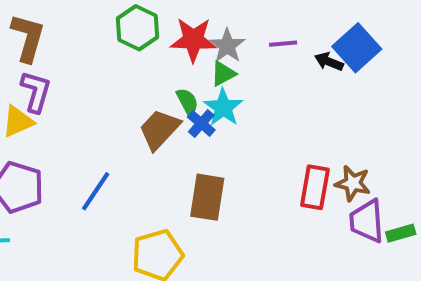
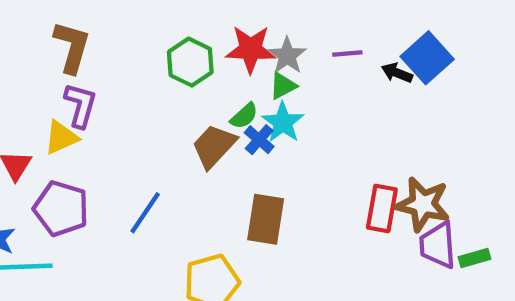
green hexagon: (137, 28) -> (190, 62), moved
green semicircle: (187, 102) -> (244, 116), turned 76
brown star: (353, 183) -> (423, 204), size x1.4

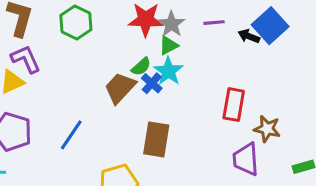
green hexagon: (190, 62) -> (76, 23), moved
purple L-shape: (80, 105) -> (26, 59), turned -40
brown star: (423, 204) -> (267, 129), size x0.7
red rectangle: (382, 208) -> (234, 105), moved
purple trapezoid: (438, 245) -> (246, 159), moved

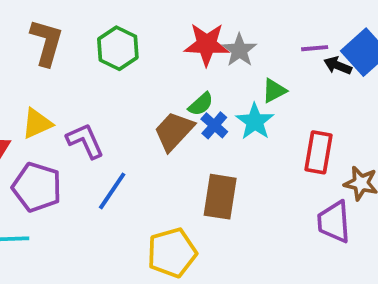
purple line: (214, 23) -> (315, 48), moved
green triangle: (168, 45) -> (274, 91), moved
purple L-shape: (26, 59) -> (85, 141), moved
cyan star: (168, 71) -> (255, 122), moved

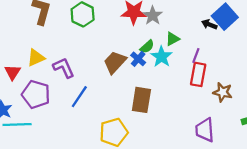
purple line: (315, 48) -> (196, 56), moved, turned -64
green semicircle: (201, 104) -> (147, 47), moved
purple trapezoid: (334, 222) -> (205, 130), moved

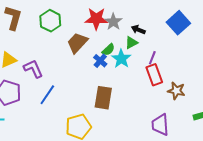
black arrow: (209, 24) -> (138, 30), moved
brown trapezoid: (115, 62) -> (77, 43), moved
red rectangle: (198, 74) -> (154, 75), turned -30

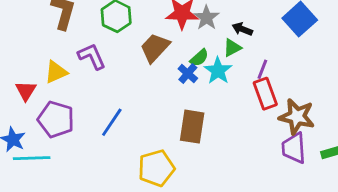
purple L-shape: (33, 69) -> (92, 56), moved
brown star: (176, 91) -> (297, 117), size x1.4
purple trapezoid: (160, 125) -> (294, 148), moved

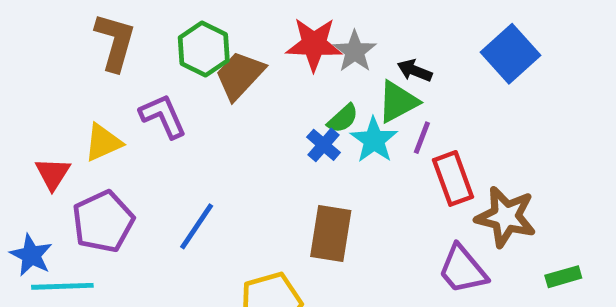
brown trapezoid: (155, 48) -> (240, 75), moved
green triangle: (232, 48) -> (398, 102), size x1.4
purple line: (262, 69) -> (422, 138), moved
purple pentagon: (56, 119) -> (103, 222), turned 30
purple trapezoid: (294, 148) -> (463, 270), moved, turned -36

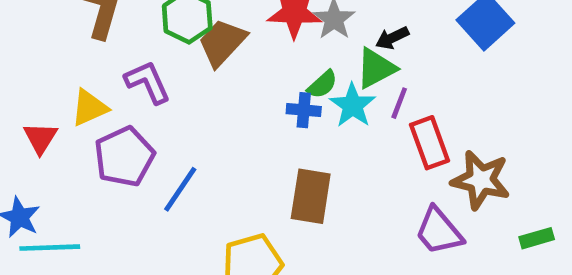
black arrow: (415, 71) -> (392, 38), turned -48
blue cross: (324, 145) -> (304, 110), turned -36
purple pentagon: (103, 222) -> (124, 157), moved

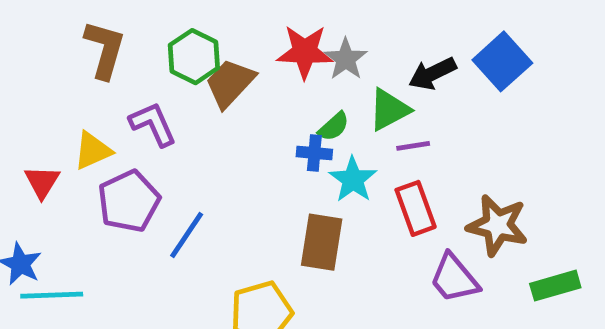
black arrow: (392, 38) -> (432, 73), moved, size x1.4
purple line: (399, 103) -> (413, 146), turned 60
cyan star: (353, 105) -> (353, 180), moved
red rectangle: (429, 143) -> (416, 208), moved
green rectangle: (537, 238) -> (555, 286), size x1.4

